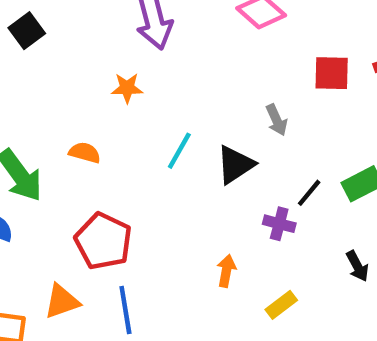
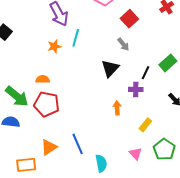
red square: (332, 73) -> (129, 19), moved, turned -30
cyan line: (179, 151) -> (76, 38), moved
red pentagon: (103, 241) -> (47, 104), moved
orange arrow: (226, 271) -> (117, 108), moved

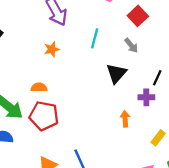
cyan line: (76, 38) -> (95, 38), moved

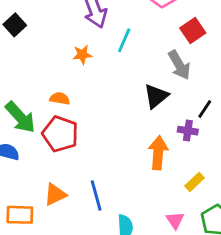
cyan line: (95, 38) -> (124, 40), moved
gray arrow: (131, 45) -> (179, 65), size x1.5
orange arrow: (125, 119) -> (158, 153), size x1.6

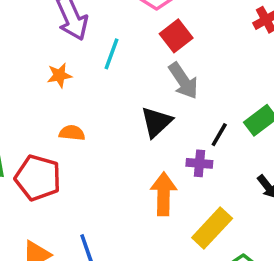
red square: (193, 30) -> (176, 36), moved
orange semicircle: (60, 98) -> (72, 133), moved
yellow rectangle: (195, 182) -> (212, 228), size x1.6

